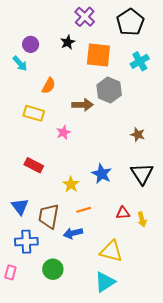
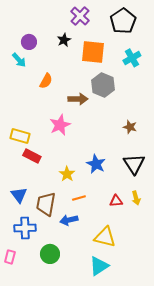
yellow rectangle: (34, 113) -> (20, 136), moved
pink star: (63, 132) -> (60, 125), size x1.5
yellow arrow: (142, 219) -> (136, 198), moved

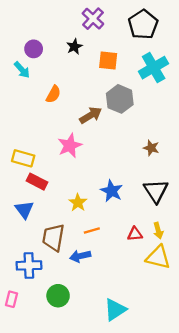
orange square: (93, 52) -> (108, 61), size x0.7
cyan cross: (132, 58) -> (154, 68), size x1.4
brown arrow: (78, 99) -> (91, 115), turned -30
blue triangle: (19, 195) -> (24, 210), moved
yellow triangle: (105, 237) -> (158, 257), moved

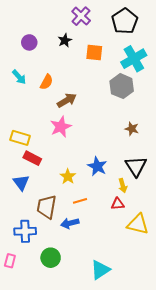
cyan arrow: (22, 70) -> (19, 77), moved
gray hexagon: (120, 99) -> (122, 86), moved
brown arrow: (91, 115) -> (67, 100), moved
yellow arrow: (158, 231) -> (123, 186), moved

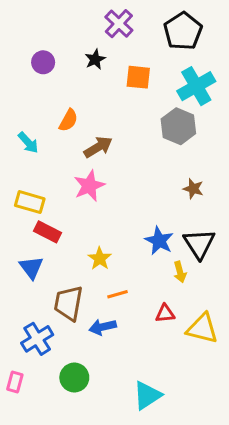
cyan arrow: (19, 77) -> (28, 143), moved
blue star: (97, 166) -> (159, 241), moved
red triangle: (118, 204) -> (165, 314), moved
blue cross: (25, 231) -> (37, 339), turned -30

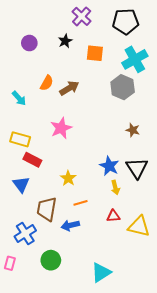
black pentagon: (183, 31) -> (126, 22), turned 30
brown arrow: (98, 147) -> (69, 88), moved
yellow arrow: (180, 272) -> (115, 187), moved

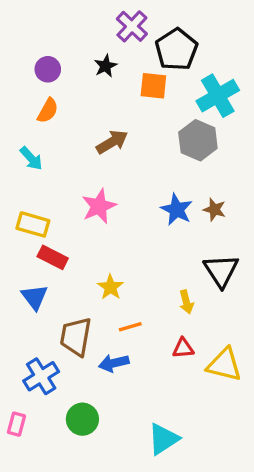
black pentagon: (126, 22) -> (176, 49), moved, turned -30
orange semicircle: (47, 83) -> (48, 111), moved
blue star: (109, 166) -> (176, 210), moved

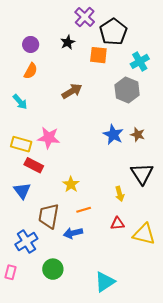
cyan cross: (218, 96) -> (140, 61), size x0.7
pink star: (99, 206) -> (49, 138), moved, turned 30

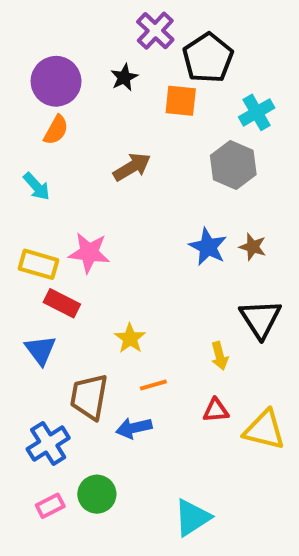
purple circle: (31, 44) -> (56, 81), size x1.6
pink rectangle: (11, 272) -> (50, 506), moved, turned 48

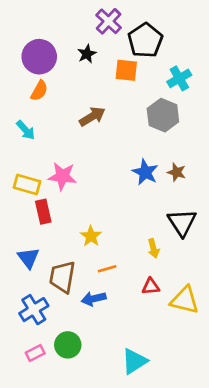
red rectangle: (62, 303) -> (43, 212), turned 50
blue triangle: (40, 350) -> (28, 258), moved

